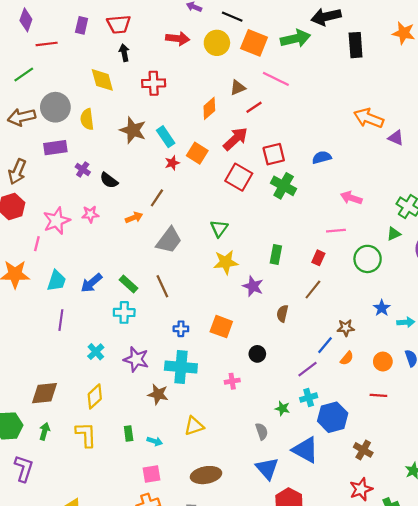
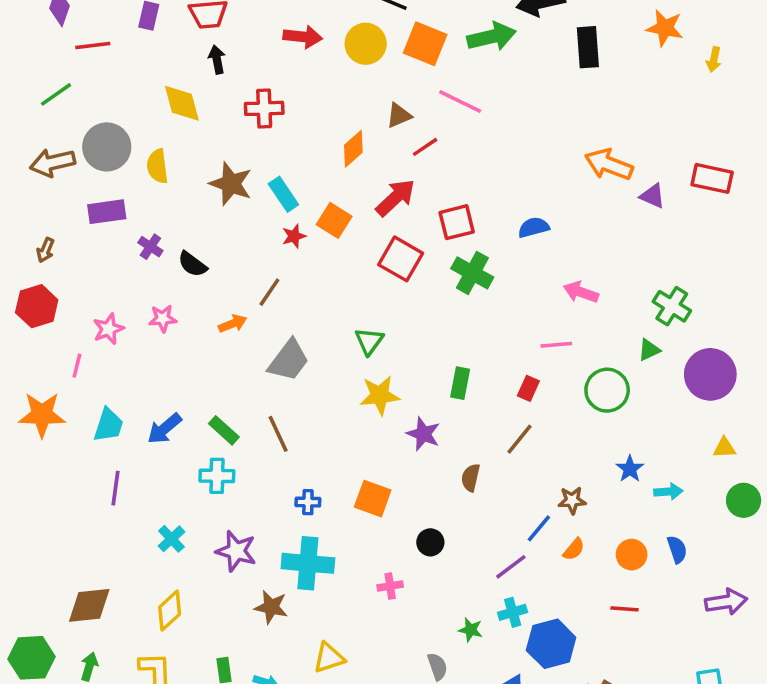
brown arrow: (17, 172) -> (45, 250), size x0.6
pink star: (56, 221) -> (108, 329), size x0.7

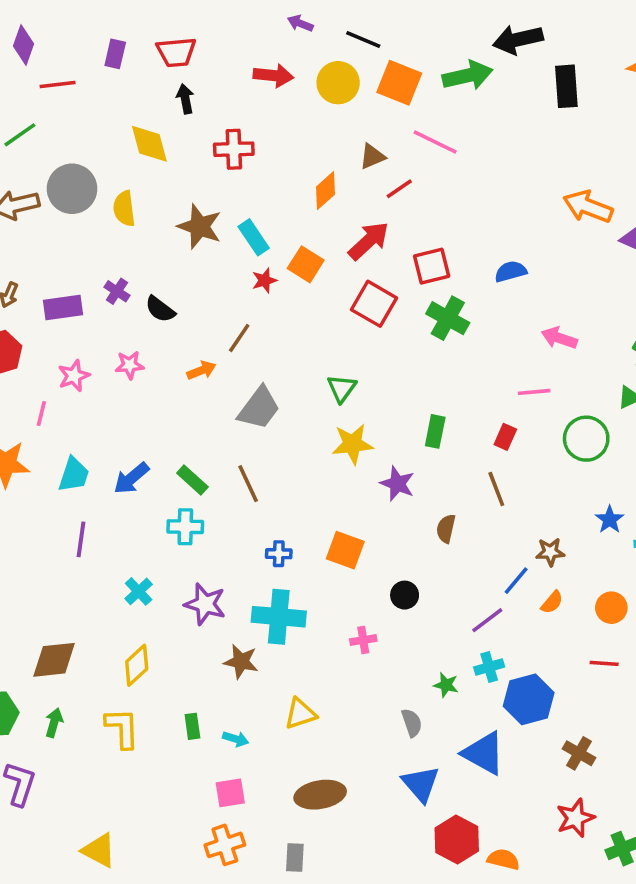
purple rectangle: (107, 212) -> (63, 307), moved
brown line: (520, 439) -> (496, 489), turned -60

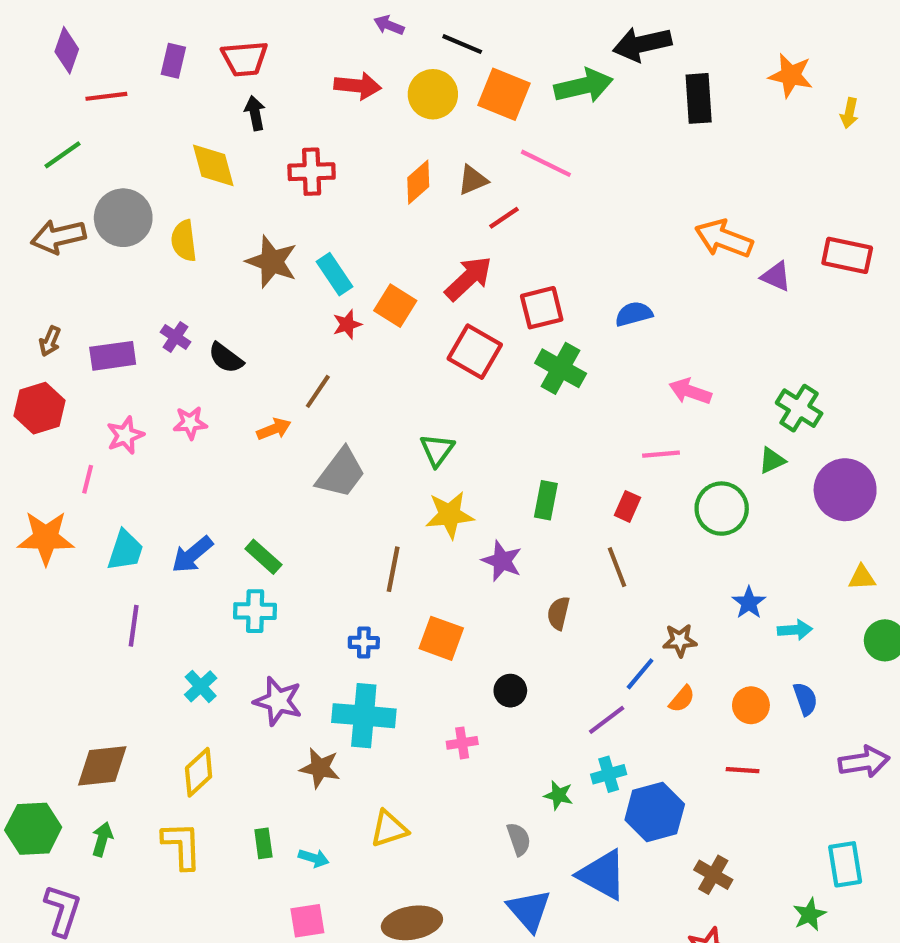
orange diamond: (325, 191) -> (418, 182), moved
brown line: (248, 484) -> (393, 569), moved, turned 36

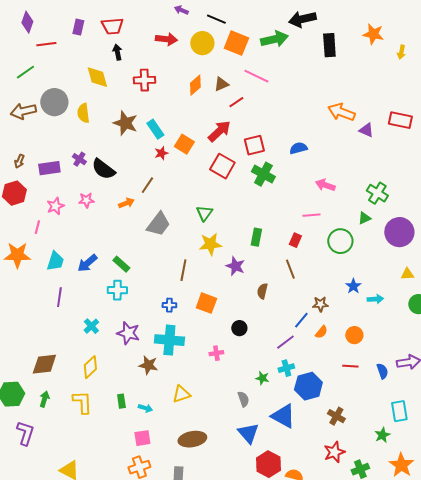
black semicircle: (226, 358) -> (103, 169), size x1.4
blue semicircle: (805, 699) -> (382, 371), moved

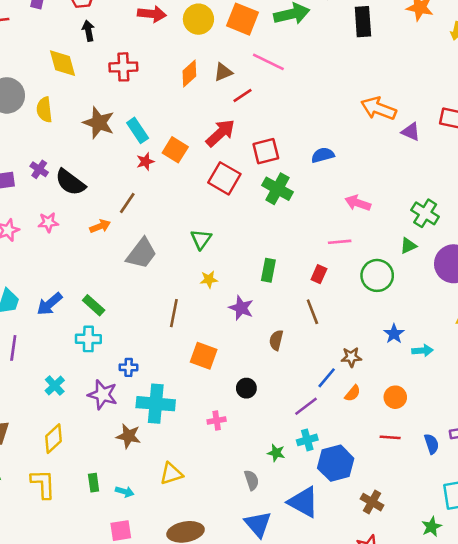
yellow star: (210, 244) -> (209, 279), size x0.6
blue cross: (169, 305) -> (129, 367), moved

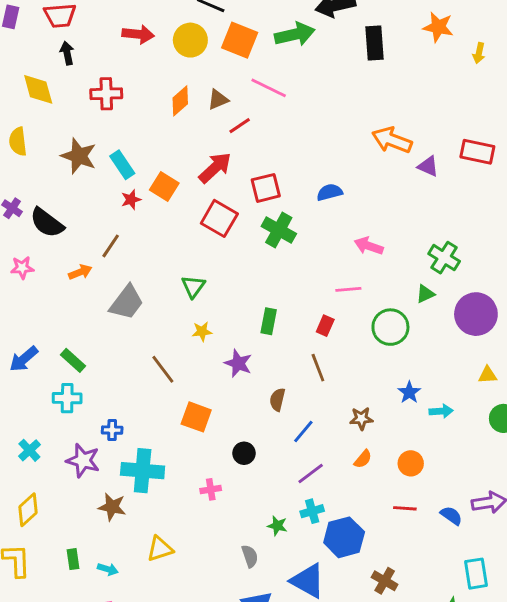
brown line: (174, 313) -> (163, 369), turned -48
blue line: (327, 378) -> (303, 431), moved
blue semicircle: (432, 444) -> (451, 516), turned -36

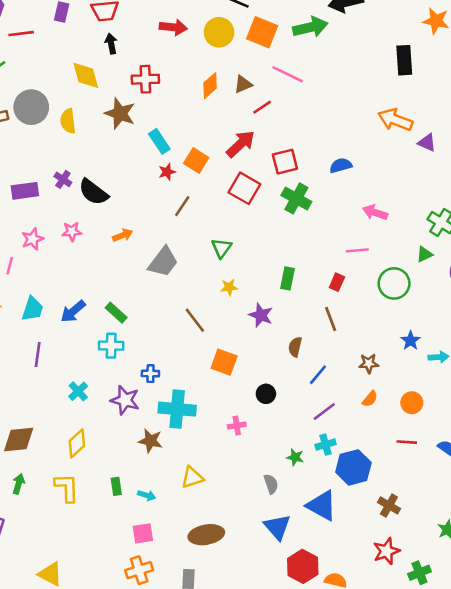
black rectangle: (374, 43) -> (404, 60), moved
brown star: (79, 156) -> (120, 113), moved
brown line: (111, 246) -> (182, 206), moved

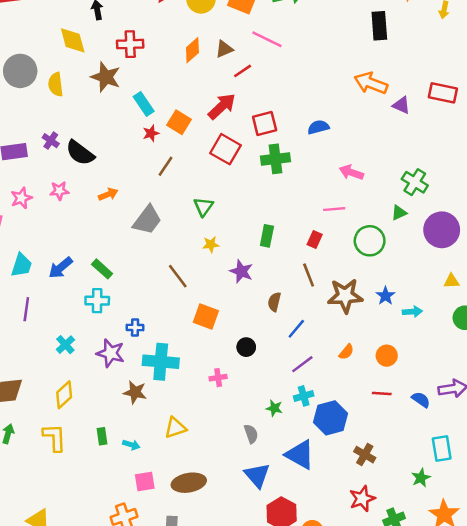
green cross: (296, 198) -> (276, 159), turned -36
brown star: (369, 363) -> (345, 296), moved, size x1.8
pink square: (143, 533) -> (145, 481), moved

